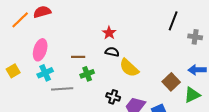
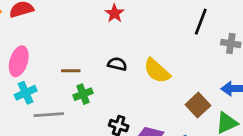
red star: (109, 33) -> (114, 13), moved
yellow semicircle: (129, 68) -> (157, 71), moved

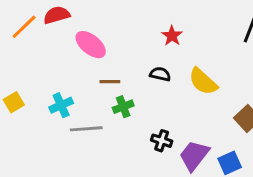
red star: (114, 13) -> (172, 36), moved
pink ellipse: (19, 61) -> (91, 45), moved, turned -68

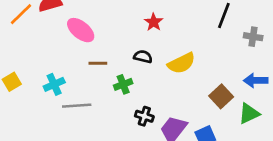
yellow semicircle: (203, 82) -> (181, 63), turned -68
green cross: (123, 107) -> (123, 84), moved

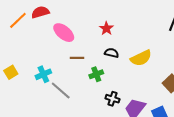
red star: (154, 22) -> (106, 28), moved
gray line: (77, 106) -> (61, 91), turned 45

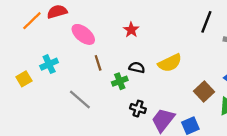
black semicircle: (112, 53) -> (137, 67), moved
brown line: (77, 58) -> (98, 63), turned 72
cyan cross: (43, 74) -> (49, 64), moved

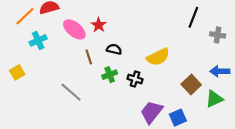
red star: (131, 30) -> (99, 25), moved
cyan cross: (49, 64) -> (38, 40), moved
black semicircle: (137, 67) -> (114, 49), moved
black cross: (138, 109) -> (135, 79), moved

